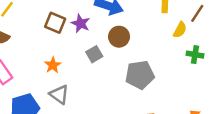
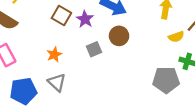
yellow semicircle: (180, 30) -> (176, 37), turned 35
gray pentagon: (140, 75) -> (166, 80), moved

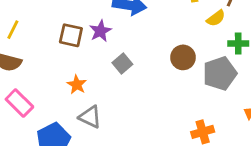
purple star: (85, 19) -> (100, 31), turned 30
brown circle: (119, 36) -> (183, 57), moved

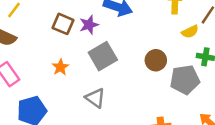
gray square: (122, 64) -> (103, 56), size x1.6
gray triangle: (90, 117) -> (95, 98), moved

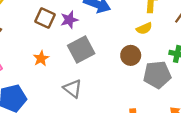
yellow semicircle: (190, 32) -> (144, 28), moved

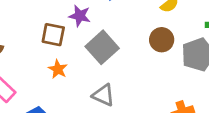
brown square: (45, 18) -> (53, 35), moved
purple star: (69, 20) -> (80, 16), turned -30

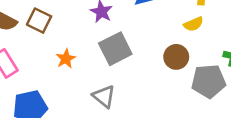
brown square: (53, 35) -> (39, 21), moved

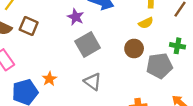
orange star: (66, 59) -> (49, 79), moved
gray triangle: (104, 96) -> (93, 82), moved

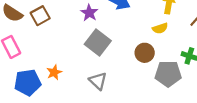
brown square: (29, 26) -> (40, 16), turned 30
gray square: (88, 45) -> (98, 43), turned -30

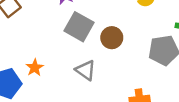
brown circle: (145, 53) -> (112, 38), moved

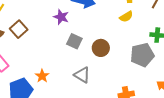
gray square: (79, 27) -> (74, 41), size x0.7

